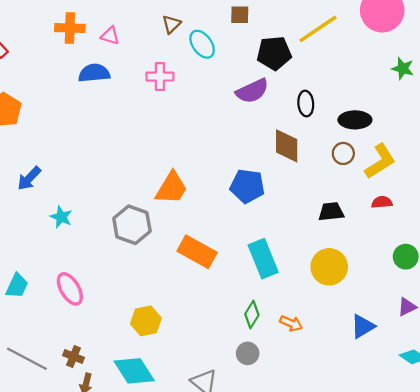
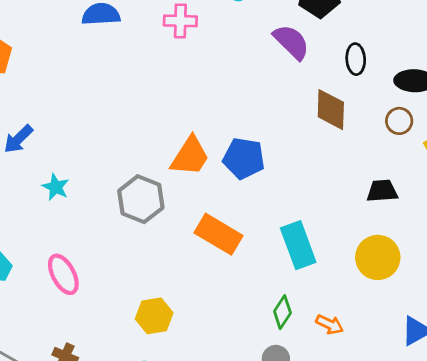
purple semicircle: (252, 91) -> (291, 42), turned -112
blue pentagon: (247, 186) -> (244, 158), moved

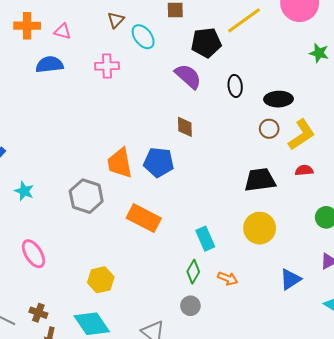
brown diamond: (331, 110) -> (185, 127), moved, size x0.7
orange trapezoid: (190, 156) -> (120, 163), turned 140
black trapezoid: (382, 191) -> (260, 180), size x1.4
cyan rectangle: (298, 245) -> (205, 239), moved, size x0.7

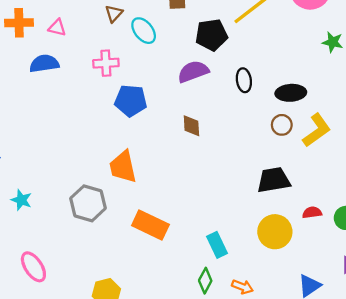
purple semicircle: (188, 76) -> (193, 71), turned -60
blue pentagon: (159, 162) -> (131, 101), moved
red semicircle: (304, 170) -> (312, 212), moved

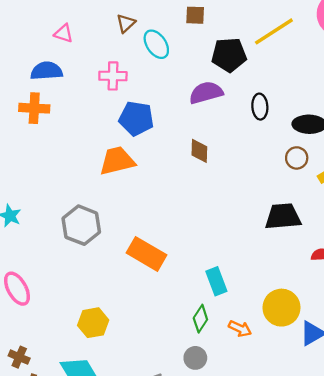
orange cross: (19, 23) -> (34, 108), moved
orange trapezoid: (123, 167) -> (117, 161), moved, turned 84
yellow circle: (275, 232) -> (282, 308), moved

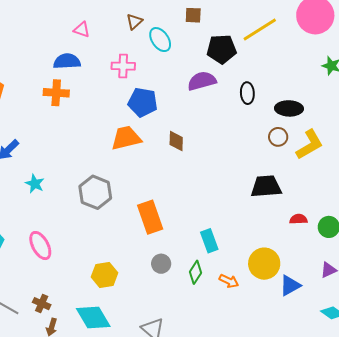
brown diamond: (199, 151) -> (176, 141), moved
orange rectangle: (147, 254) -> (150, 217), turned 40
gray circle: (195, 358) -> (161, 264), moved

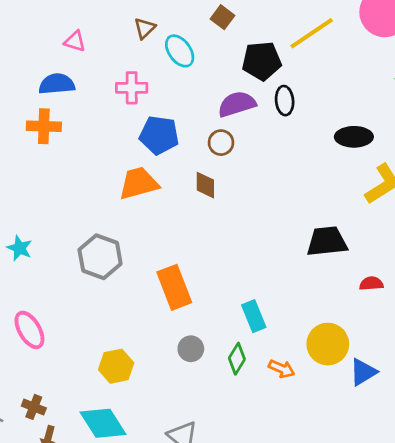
brown square: (193, 15) -> (222, 17), turned 36
black ellipse: (247, 93) -> (285, 101), moved
brown circle: (278, 137) -> (221, 143), moved

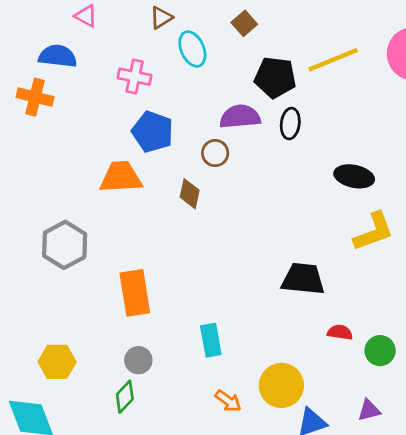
green diamond: (237, 359) -> (125, 397), moved

